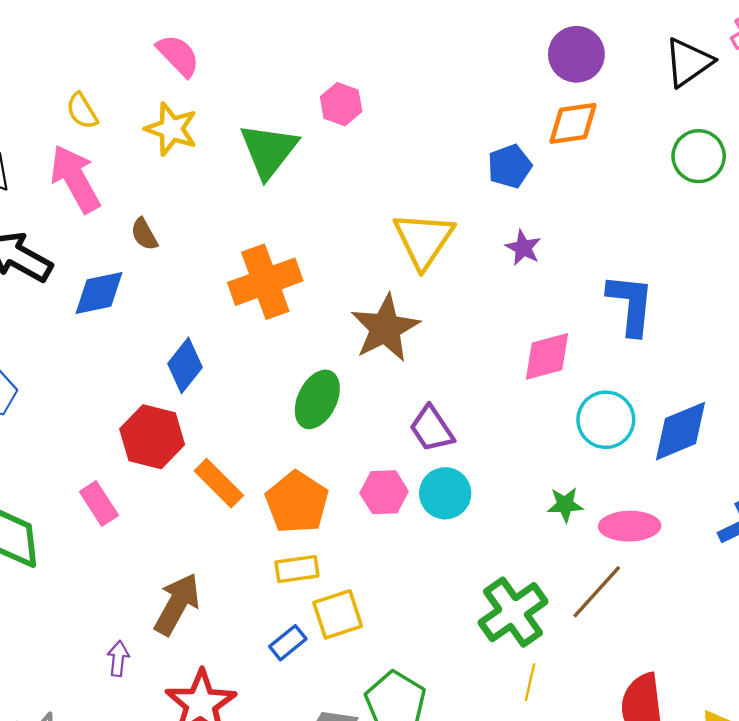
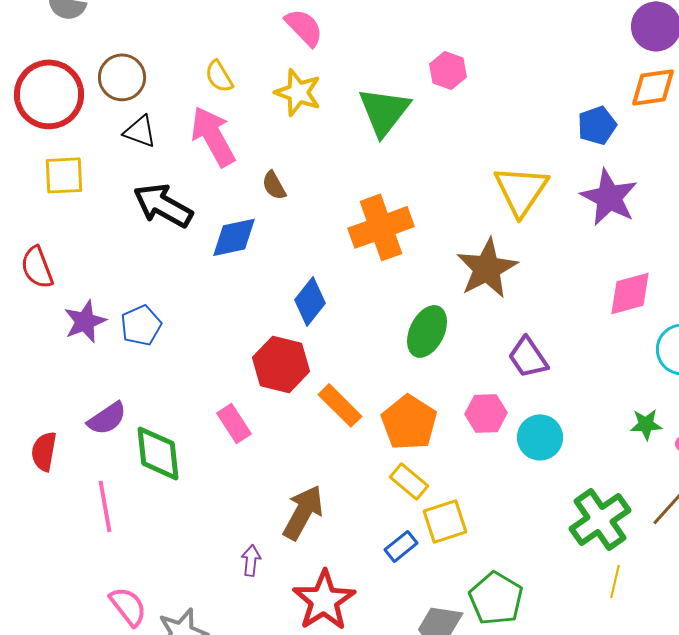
purple star: (523, 248) -> (609, 197), size x1.8
cyan circle: (445, 493) -> (540, 437), moved
yellow rectangle: (297, 569) -> (409, 481), turned 48

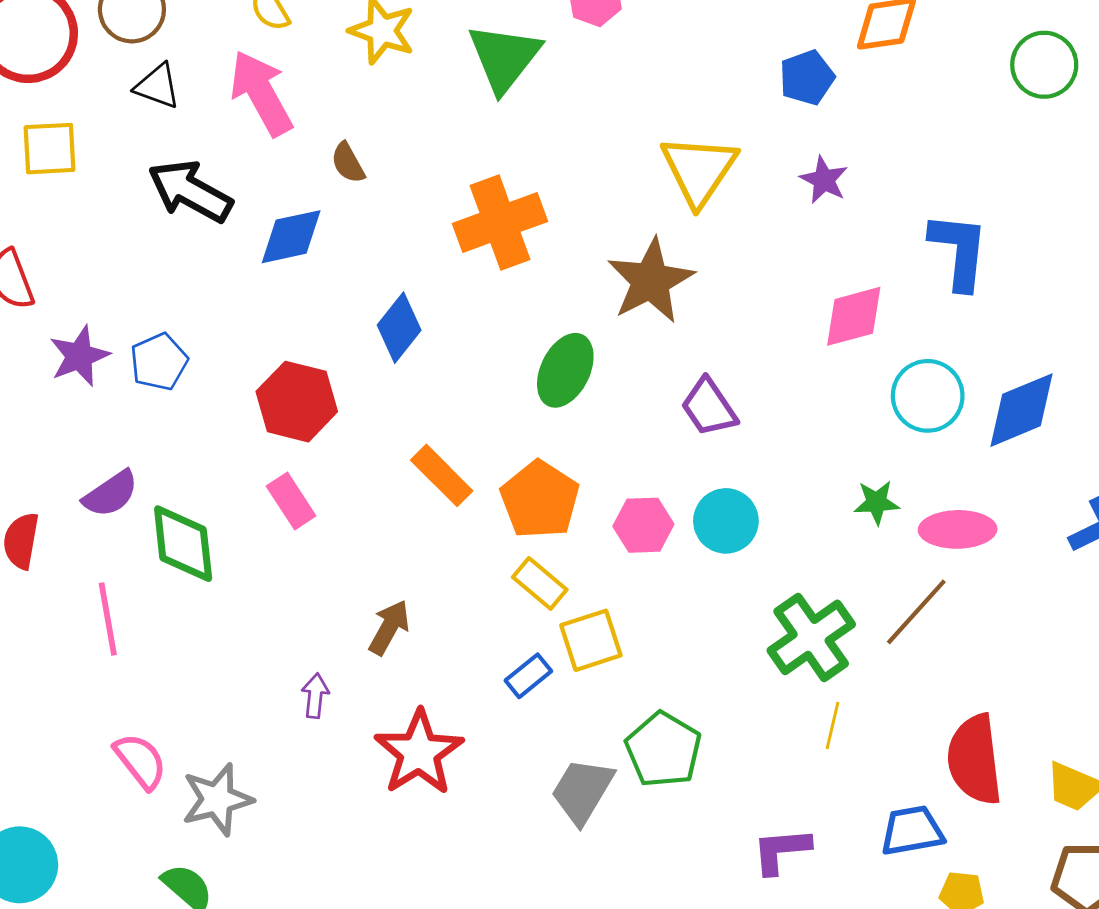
purple star: (609, 197) -> (824, 180), size x0.6
red hexagon: (281, 364) -> (297, 402), moved
pink hexagon: (486, 413) -> (643, 525), moved
brown arrow: (303, 512) -> (389, 627), size x0.7

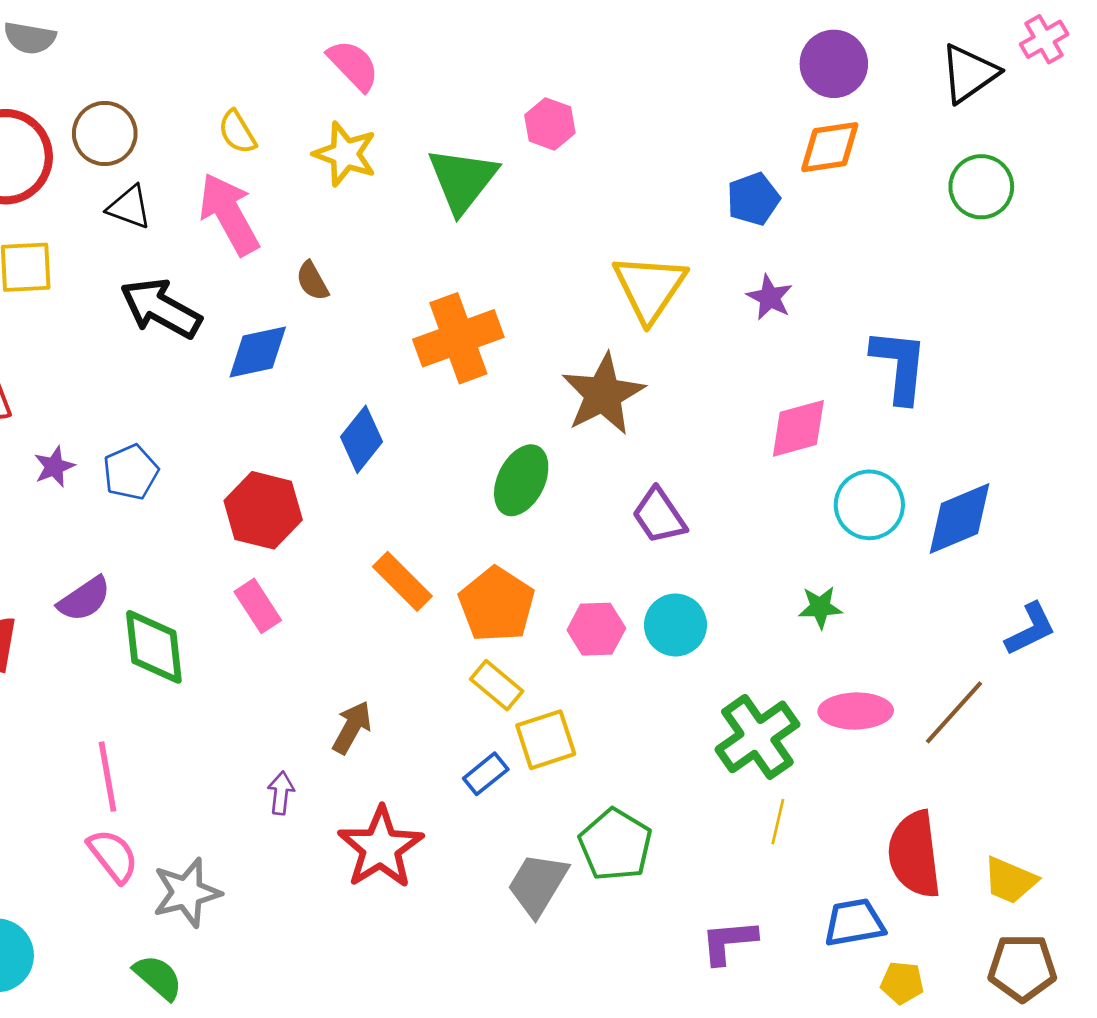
purple star: (79, 356) -> (54, 467), size x0.7
pink ellipse: (958, 529) -> (856, 711), moved
brown line: (916, 612) -> (954, 712), moved
pink line: (108, 619) -> (108, 777), moved

